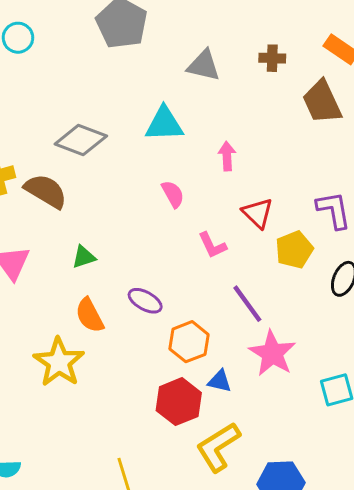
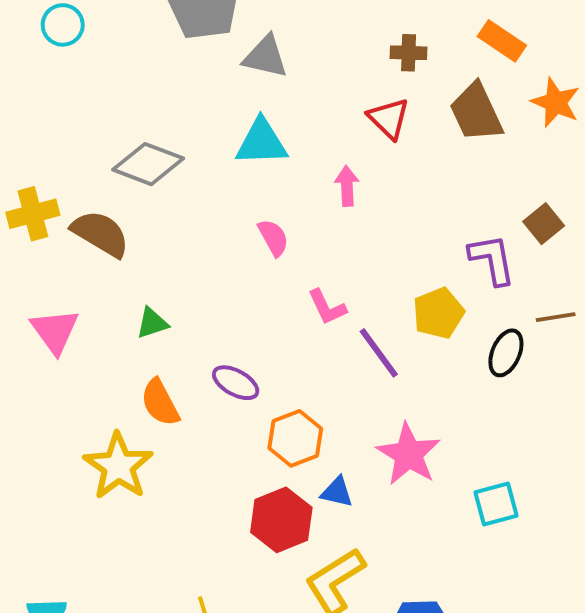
gray triangle: (204, 65) -> (265, 57), moved
red triangle: (258, 213) -> (389, 118), moved
purple line: (247, 304) -> (379, 353), moved

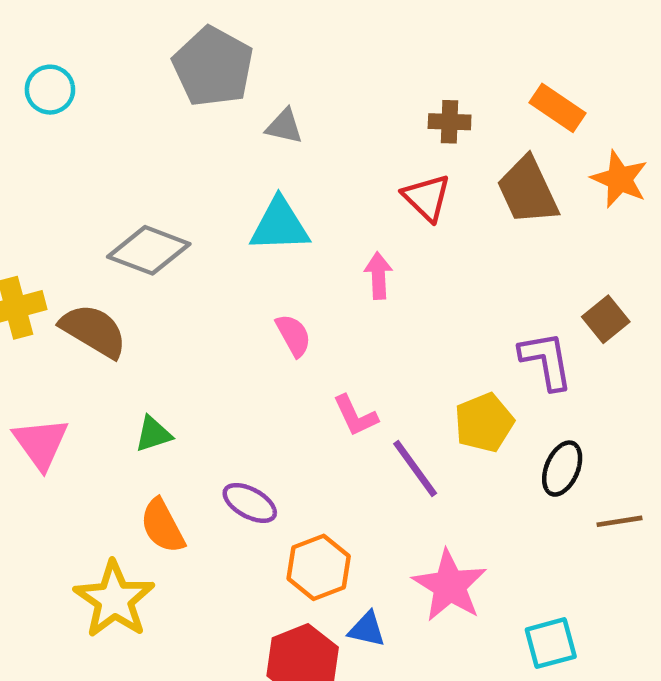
gray triangle: (265, 57) -> (284, 126), size x0.7
brown line: (556, 317) -> (620, 521), moved

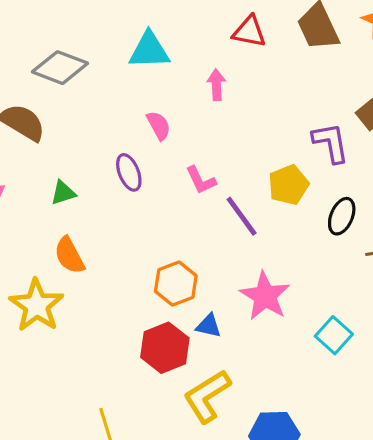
red triangle: (427, 198) -> (249, 32), turned -33
purple ellipse: (250, 503) -> (129, 172), moved, turned 39
cyan square: (551, 643) -> (334, 335), turned -33

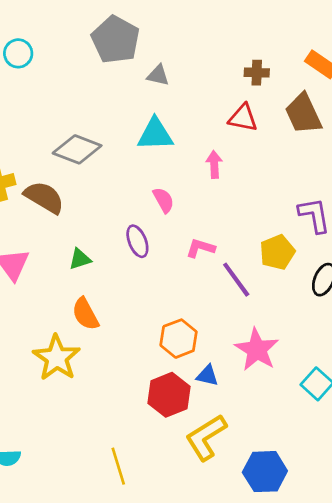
pink L-shape: (201, 180) -> (201, 248), turned 132

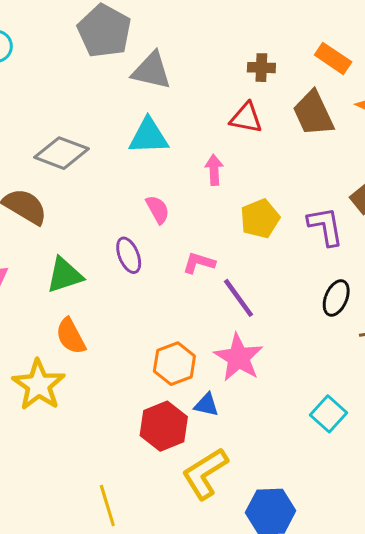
gray triangle: (158, 75) -> (152, 71), size x1.6
yellow pentagon: (277, 252) -> (260, 219), moved
green triangle: (80, 259) -> (65, 275), size x1.5
pink star: (257, 350) -> (239, 357), moved

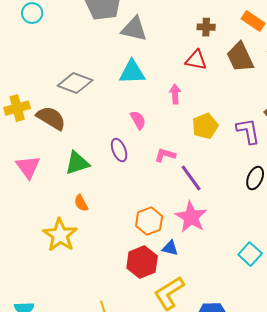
orange semicircle: (71, 336) -> (81, 203), size x0.7

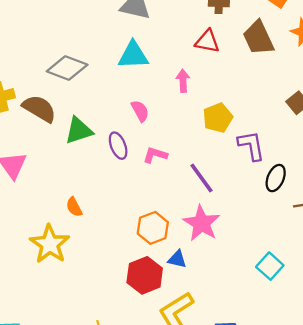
purple L-shape: (248, 131) -> (251, 146), moved
pink L-shape: (165, 155) -> (155, 155), moved
green triangle: (77, 163) -> (79, 131), moved

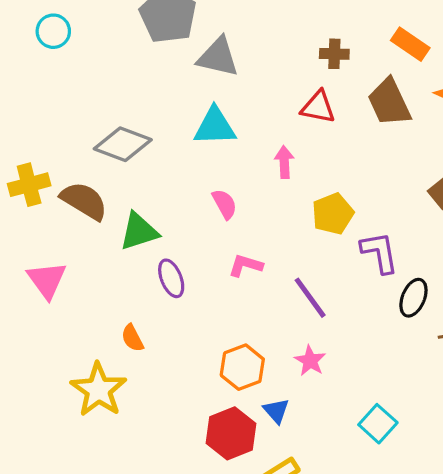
purple ellipse: (118, 146) -> (171, 278), moved
pink star: (202, 223) -> (310, 361), size x0.6
blue triangle: (177, 259) -> (276, 411), turned 36
cyan square: (270, 266) -> (378, 424), moved

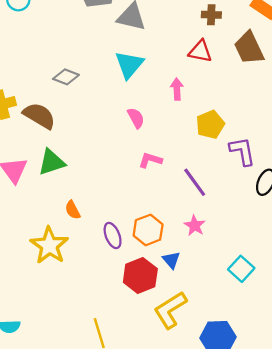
cyan triangle: (215, 127) -> (129, 65), turned -48
gray diamond: (123, 144) -> (66, 77), size x0.7
green triangle: (139, 231) -> (52, 162), moved
purple ellipse: (171, 278) -> (113, 236), moved

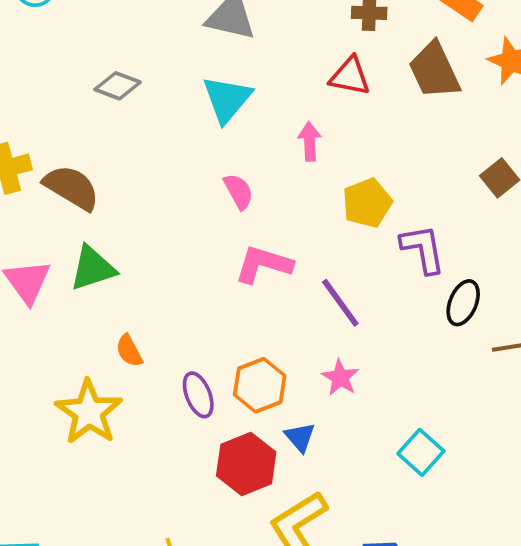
gray diamond: (66, 77) -> (118, 86), moved
pink L-shape: (150, 160) -> (263, 264), size x1.4

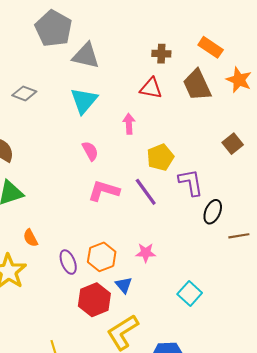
purple line: (340, 303) -> (146, 192), moved
pink star: (340, 378) -> (146, 253), turned -30

